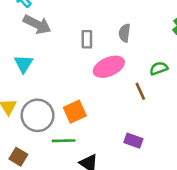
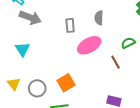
gray circle: (38, 115) -> (37, 88), size x0.7

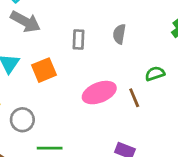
pink ellipse: (89, 45) -> (99, 93), moved
orange square: (66, 83) -> (44, 70), moved

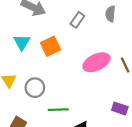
gray rectangle: (79, 39) -> (77, 20), turned 35

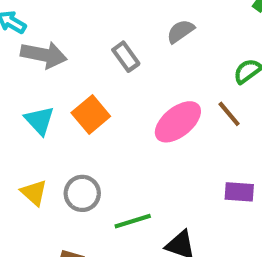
gray semicircle: (110, 14) -> (181, 31), turned 63
gray rectangle: (77, 20) -> (126, 57), turned -56

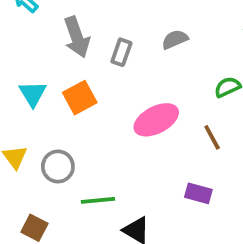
gray arrow: (44, 55) -> (77, 37), moved, turned 48
gray rectangle: (126, 57) -> (121, 52), turned 44
brown line: (229, 114) -> (212, 137), moved

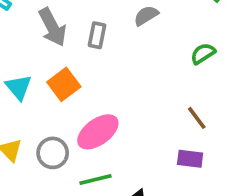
pink ellipse: (156, 120) -> (98, 132), moved
brown line: (212, 137) -> (197, 118), moved

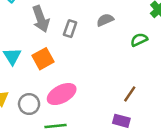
green semicircle: (203, 54) -> (139, 40), moved
brown line: (197, 118) -> (130, 94), turned 63

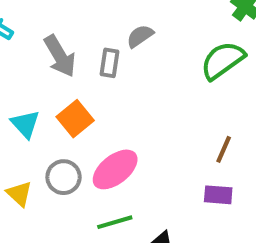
gray semicircle: (105, 20) -> (140, 36), moved
green semicircle: (139, 40) -> (223, 60), size x1.6
gray circle: (29, 104) -> (64, 177), moved

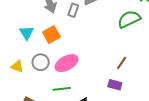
yellow triangle: (19, 194) -> (17, 66), turned -32

